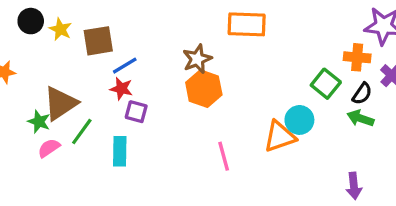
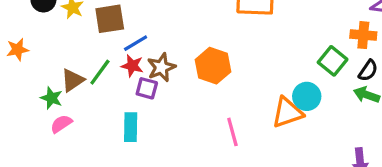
brown star: (197, 59) -> (161, 67), moved
brown triangle: (60, 103) -> (73, 80), size x0.7
green line: (82, 132) -> (100, 72), moved

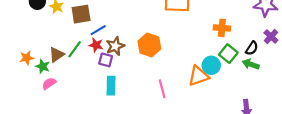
orange cross: (363, 35) -> (222, 28), moved
orange star: (18, 50) -> (27, 58), moved
green square: (333, 61) -> (228, 54), moved
cyan rectangle: (131, 127) -> (111, 86), moved

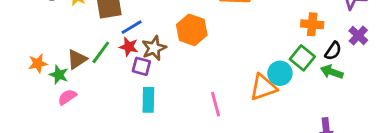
orange cross: (222, 28) -> (312, 24), moved
orange hexagon: (149, 45) -> (192, 30), moved

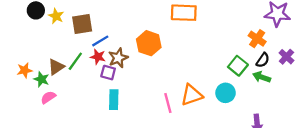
orange cross: (312, 24) -> (257, 39), moved, turned 30
purple cross: (358, 35) -> (286, 57), moved
cyan circle: (280, 73) -> (226, 93), moved
orange triangle: (263, 87) -> (192, 95), moved

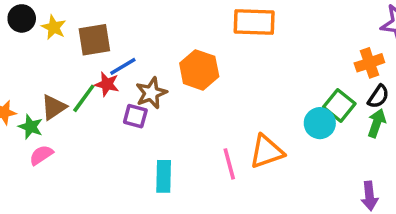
orange cross: (257, 39) -> (369, 63), turned 36
red star: (98, 57) -> (107, 84), moved
green arrow: (262, 77) -> (377, 123), turned 90
cyan circle: (226, 93) -> (320, 123), moved
cyan rectangle: (114, 100) -> (164, 176), moved

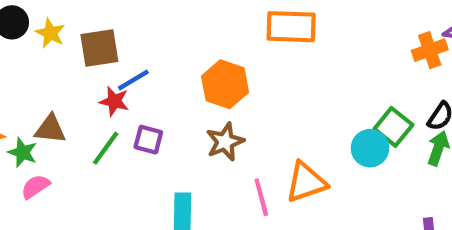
orange cross: (369, 63) -> (430, 50), moved
brown star: (151, 93) -> (225, 142), moved
green line: (84, 98) -> (106, 148), moved
brown triangle: (54, 107) -> (50, 129), turned 40

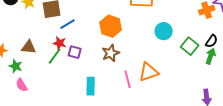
red star: (114, 101) -> (60, 43), moved
cyan circle: (370, 148) -> (164, 31), moved
green star: (23, 152) -> (16, 66), moved
pink semicircle: (35, 187) -> (22, 85), moved, turned -88

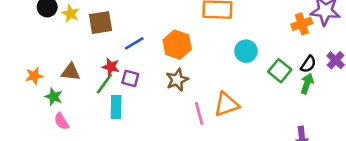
blue line: (68, 24) -> (134, 43), moved
cyan rectangle: (91, 86) -> (116, 107), moved

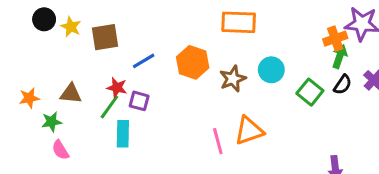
brown star: (177, 80) -> (233, 79), moved
green arrow: (307, 84) -> (340, 56), moved
green star: (54, 97) -> (52, 122), turned -30

